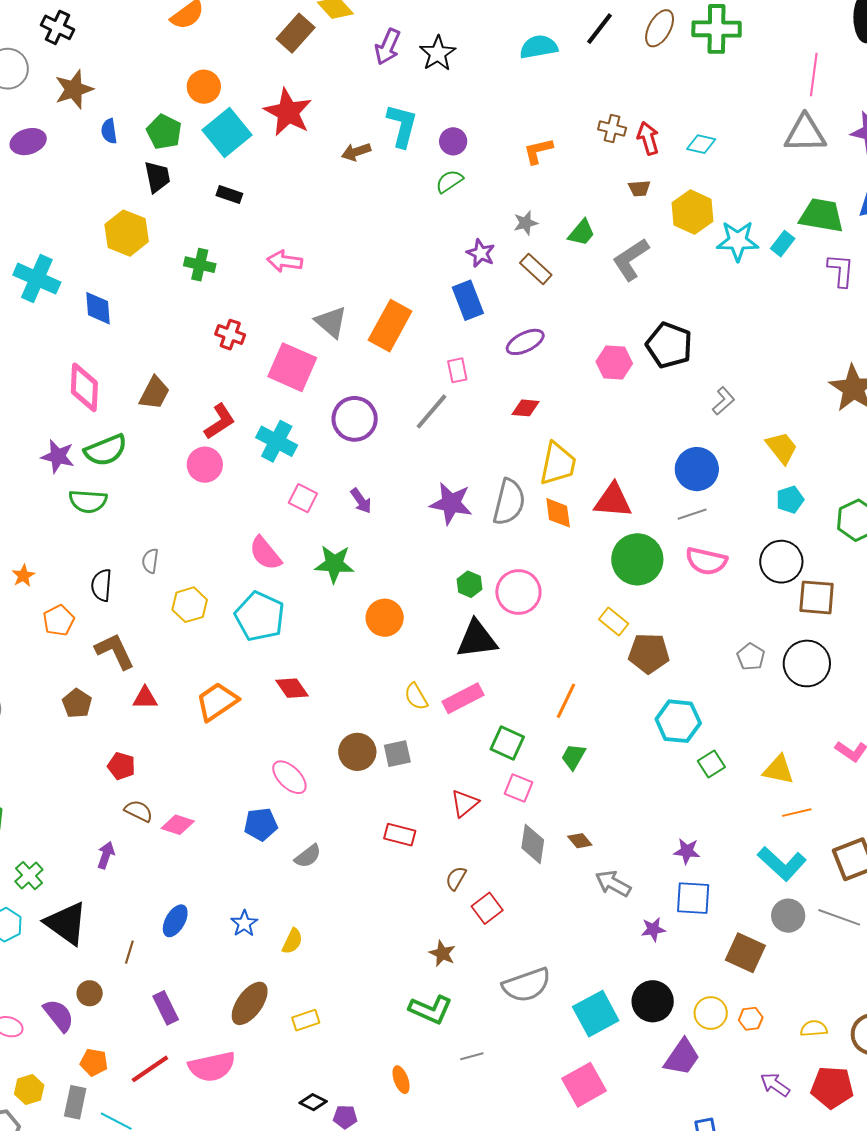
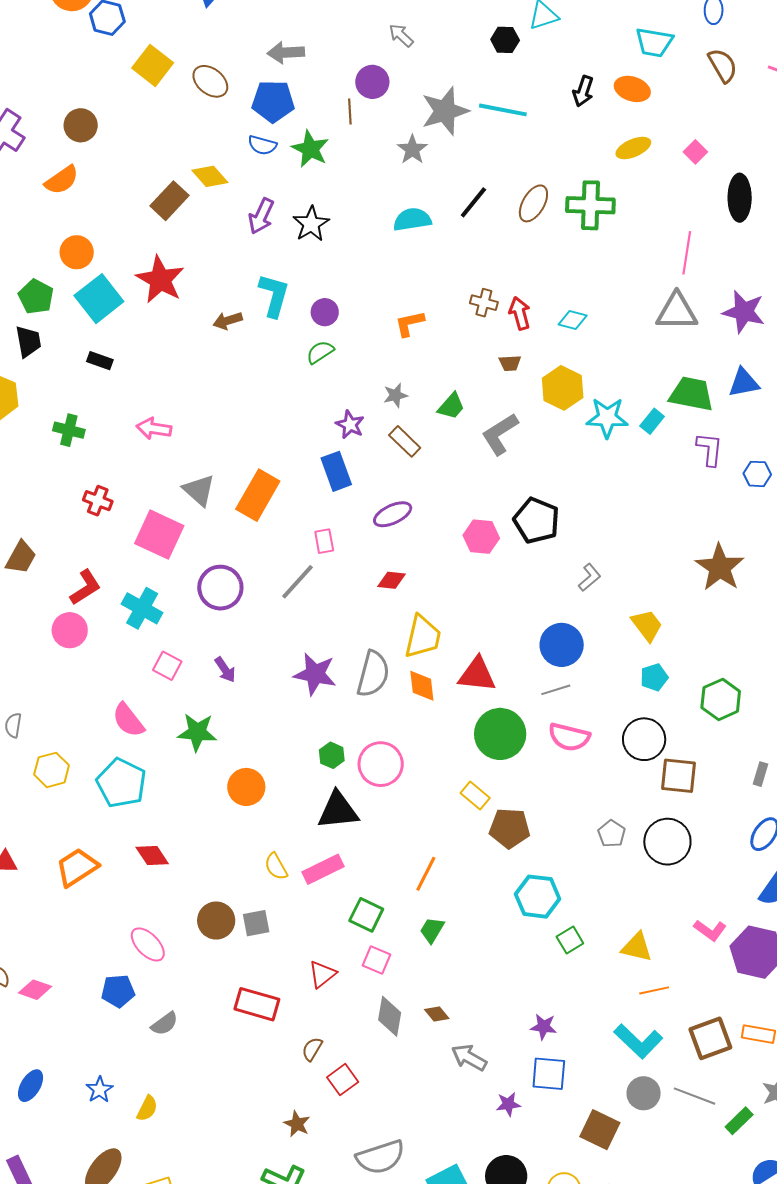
red rectangle: (400, 835) -> (257, 1004), size x1.4

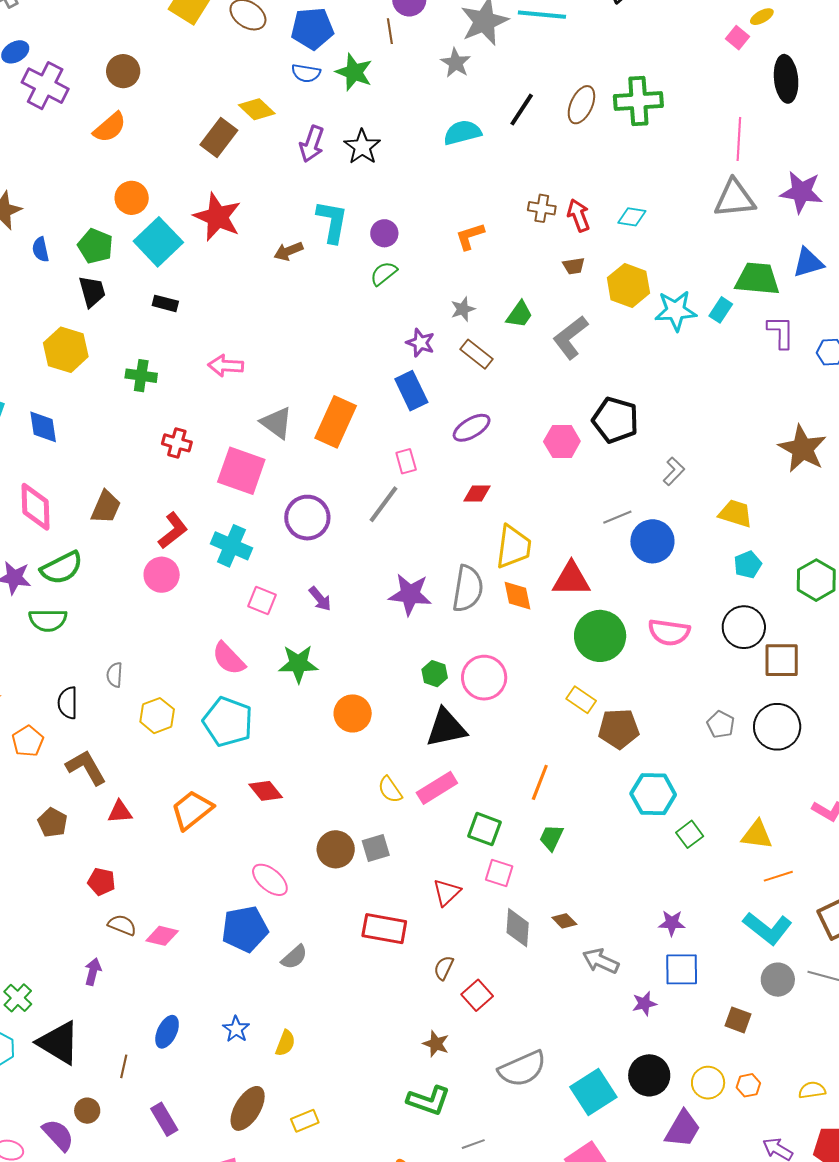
yellow ellipse: (633, 148) -> (762, 17), moved, size x0.7
yellow trapezoid: (647, 625) -> (735, 513), turned -30
gray line: (556, 690) -> (617, 517), moved
blue pentagon: (118, 991) -> (245, 929), size x1.4
brown square: (600, 1130) -> (738, 1020), size x0.7

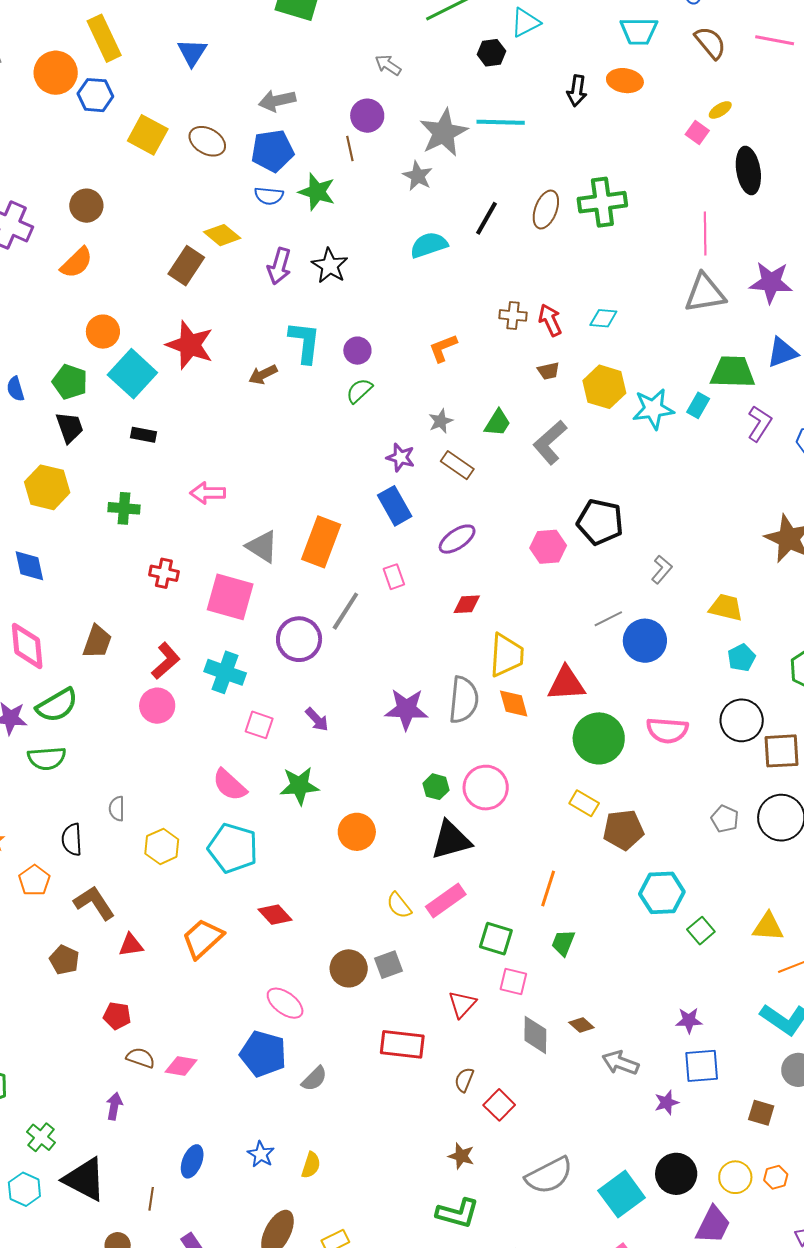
purple L-shape: (781, 332) -> (759, 424), turned 36
gray line: (384, 504) -> (345, 611), moved
blue pentagon: (245, 929) -> (263, 1054), turned 30

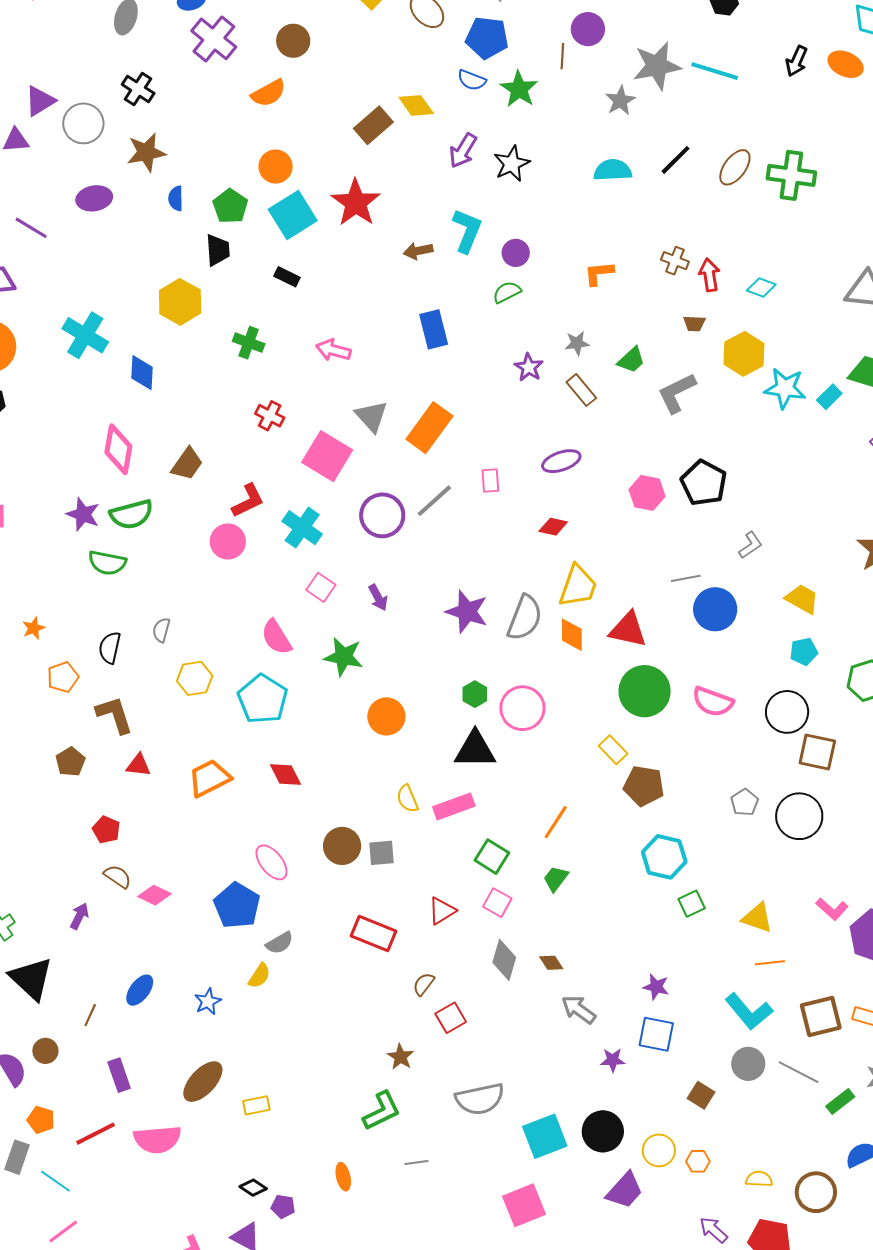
blue rectangle: (395, 506) -> (434, 329), moved
yellow semicircle: (311, 1165) -> (259, 976), moved
green L-shape: (458, 1213) -> (382, 1111), turned -57

